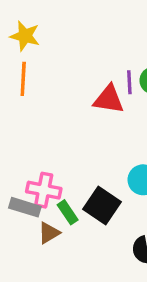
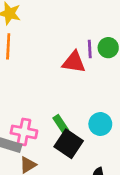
green rectangle: (68, 212) -> (61, 124), moved

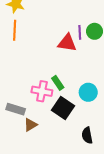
green rectangle: (61, 124) -> (58, 83), moved
pink cross: (24, 132) -> (42, 91), moved

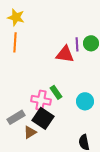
black square: (63, 108) -> (43, 118), moved
gray rectangle: (16, 109) -> (16, 117), turned -48

